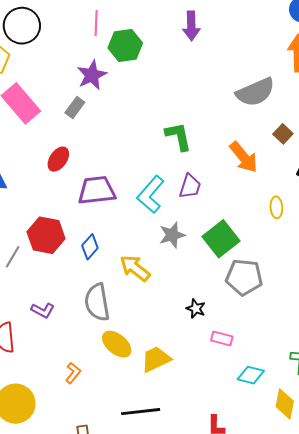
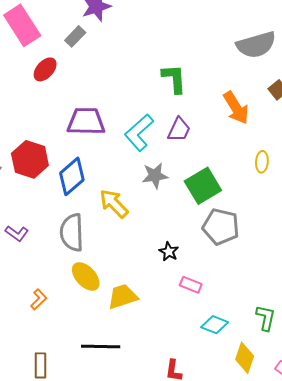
red ellipse: (58, 159) -> (45, 69), moved
blue diamond: (90, 247) -> (72, 176), size x1.5

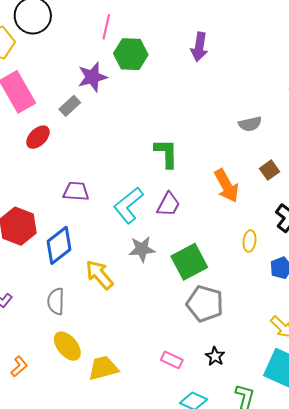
gray semicircle: (256, 45) -> (250, 124), size x0.6
purple trapezoid: (86, 121) -> (76, 191), size x0.7
gray semicircle: (72, 232) -> (56, 301), size x0.7
black star: (169, 252) -> (215, 356), moved

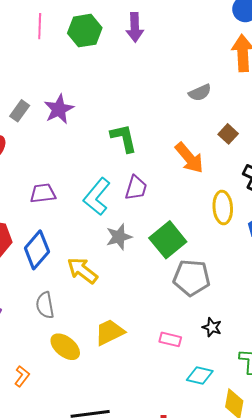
green hexagon: (131, 54) -> (85, 31), moved
purple star: (92, 77) -> (59, 109), moved
yellow ellipse: (250, 241) -> (223, 208), size x1.5
yellow trapezoid: (103, 368) -> (110, 332), moved

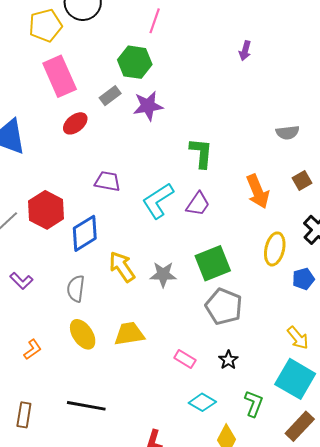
purple arrow: (135, 27) -> (245, 51), size x0.7
green hexagon: (85, 31) -> (135, 62), moved
gray star: (119, 237) -> (163, 274), moved

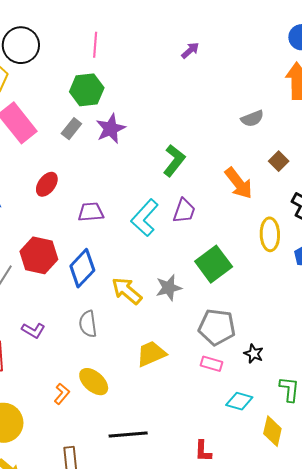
purple arrow: (245, 51) -> (190, 50), turned -132
red ellipse: (75, 123) -> (47, 184), moved
green L-shape: (201, 153) -> (174, 161), turned 48
gray pentagon: (224, 307) -> (217, 327), moved
yellow ellipse: (83, 334) -> (94, 382), moved

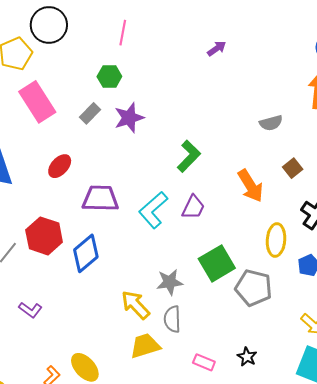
green hexagon: (87, 90) -> (109, 77), size x0.7
purple trapezoid: (91, 212) -> (100, 198), size x1.4
yellow arrow: (127, 291) -> (135, 305), moved
gray semicircle: (88, 324) -> (172, 319), moved
gray pentagon: (217, 327) -> (254, 288), moved

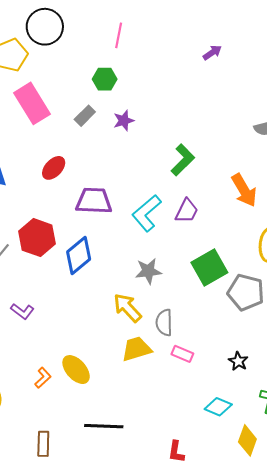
purple star: (129, 118) -> (124, 121), size x0.7
gray star: (170, 282) -> (148, 271), moved
pink rectangle: (204, 362) -> (182, 354), moved

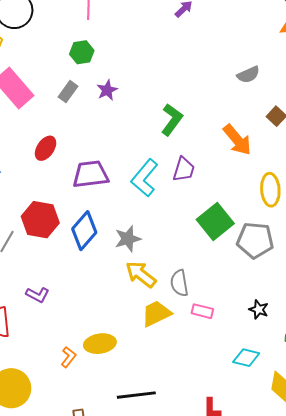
gray star: (148, 271) -> (128, 239), moved
yellow ellipse: (76, 370) -> (100, 344), turned -48

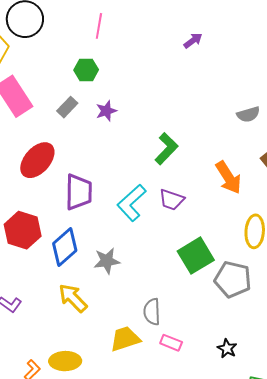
red ellipse: (46, 148) -> (37, 160), size x1.5
purple trapezoid: (184, 169) -> (172, 200), turned 84
purple trapezoid: (91, 174) -> (79, 192), turned 90
yellow arrow: (141, 274) -> (73, 298), moved

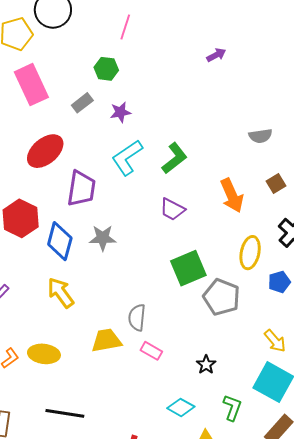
cyan L-shape: (132, 203) -> (127, 158), moved
blue diamond: (65, 247) -> (60, 241), turned -42
gray star: (107, 261) -> (103, 238), moved

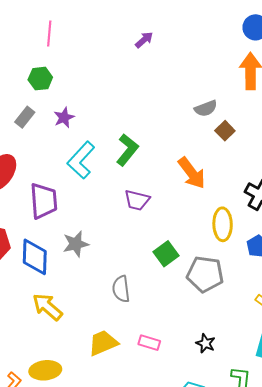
brown square: (276, 184) -> (225, 131), moved
green square: (188, 268) -> (166, 254), size x0.7
gray semicircle: (137, 317) -> (121, 289), moved

